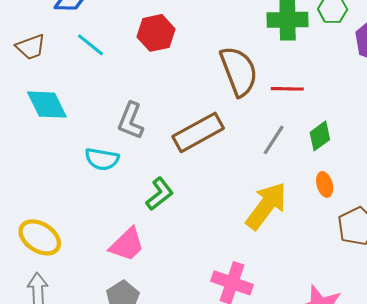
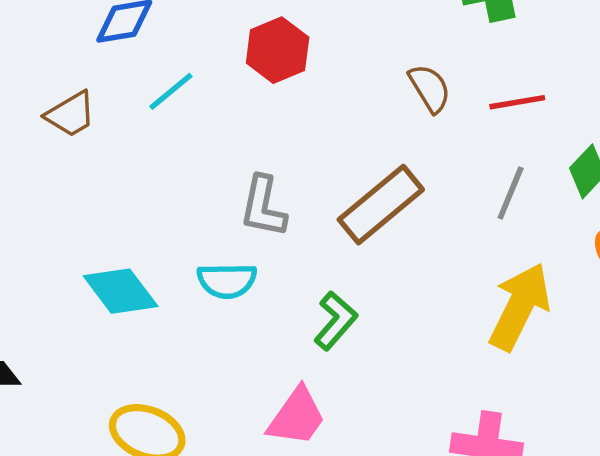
cyan line: (91, 45) -> (171, 91), turned -68
brown semicircle: (239, 71) -> (430, 88), size x0.6
cyan diamond: (47, 105) -> (121, 291), moved

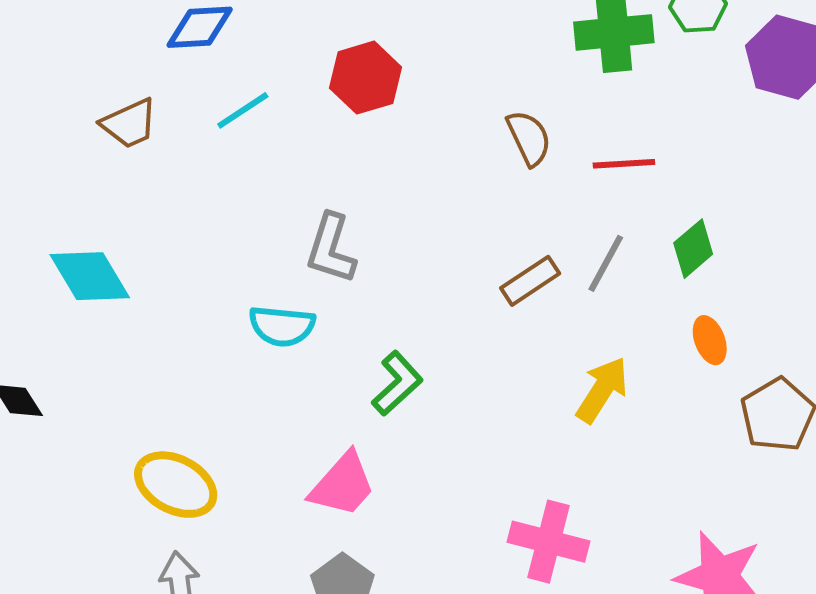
brown rectangle: (381, 205) -> (530, 281), moved, size x0.6
cyan diamond: (121, 291) -> (90, 276), moved
yellow arrow: (520, 307) -> (602, 390), size x0.7

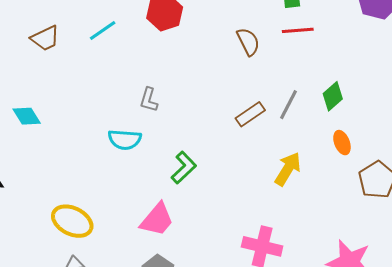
red line: (624, 164) -> (298, 30), moved
gray L-shape: (331, 249) -> (149, 100), size x0.7
cyan diamond: (90, 276) -> (27, 116), size x0.7

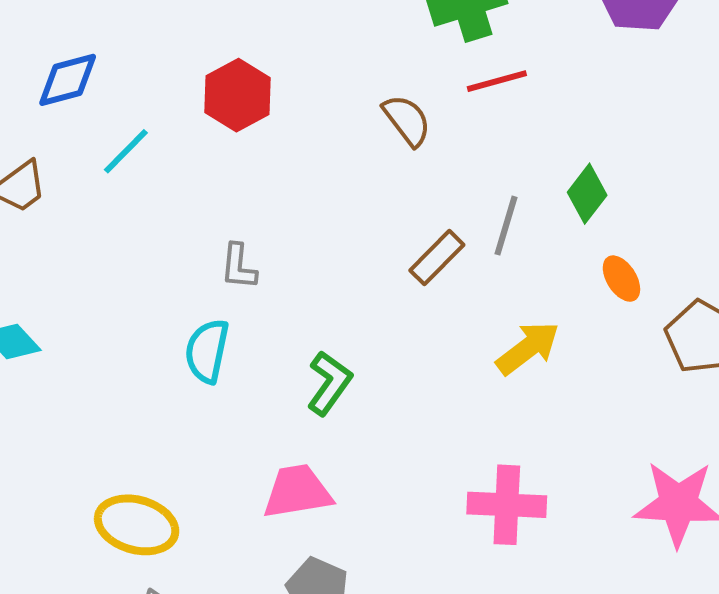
cyan semicircle: (125, 140) -> (207, 351), turned 108
yellow arrow: (288, 169) -> (528, 348), turned 32
pink trapezoid: (157, 220) -> (297, 491), turned -129

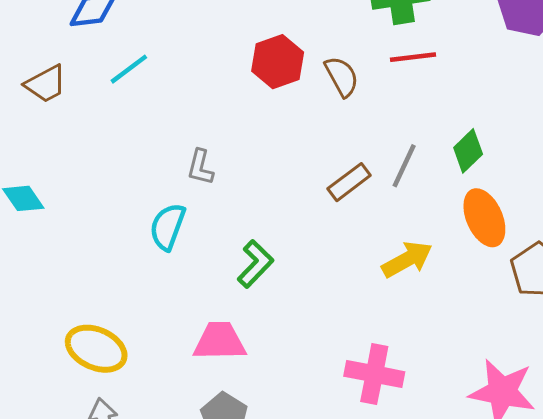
red hexagon: (237, 95) -> (278, 62), moved
orange ellipse: (621, 279) -> (484, 218), size x1.6

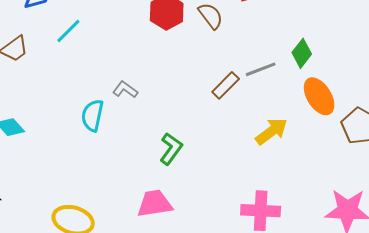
gray line: (404, 166) -> (261, 69), turned 52
gray L-shape: (200, 167) -> (125, 90), turned 120
cyan semicircle: (168, 227) -> (92, 115), moved

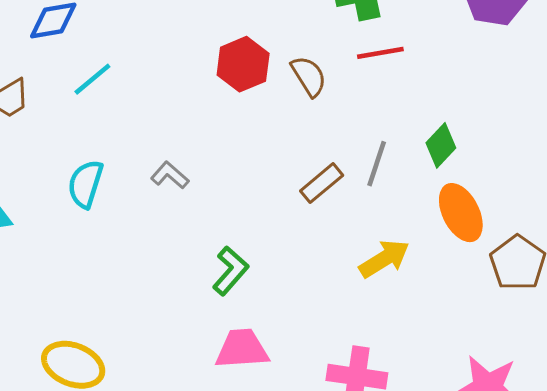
gray line: (261, 69) -> (377, 164), turned -56
cyan semicircle: (92, 115) -> (85, 184), moved
pink trapezoid: (155, 204) -> (242, 349), moved

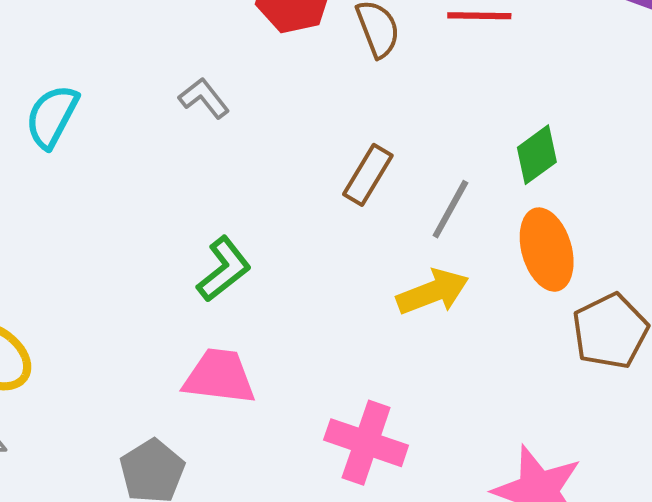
gray line: (377, 164) -> (450, 209), moved
gray L-shape: (170, 175) -> (204, 98), moved
brown rectangle: (322, 183) -> (368, 175), turned -30

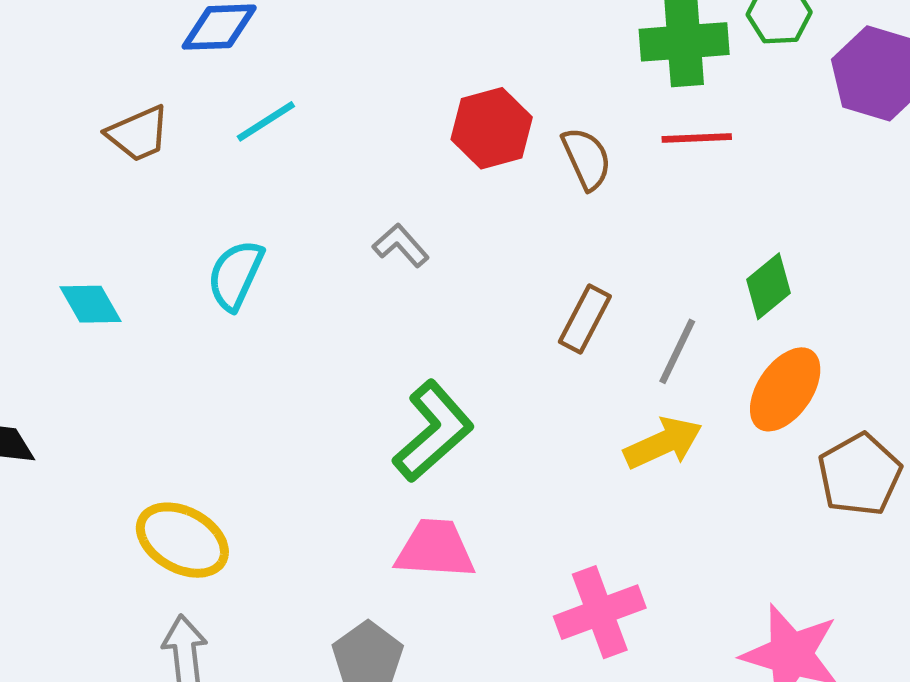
orange ellipse: (547, 250) -> (785, 389), turned 54
green L-shape: (224, 269) -> (433, 431), size x1.4
pink cross: (366, 443) -> (600, 612), turned -36

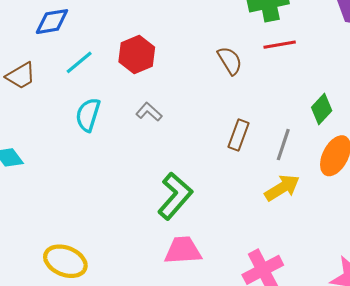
red hexagon: (492, 128) -> (137, 54), moved
cyan semicircle: (235, 275) -> (88, 115), moved

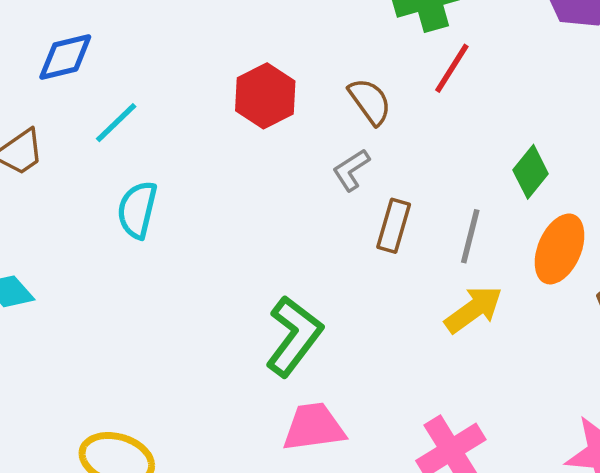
red line: (280, 45) -> (452, 68), turned -44
red hexagon: (137, 54) -> (265, 96), moved
gray L-shape: (149, 112) -> (351, 170), moved, turned -70

